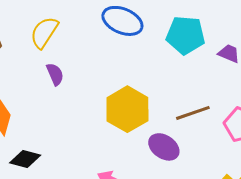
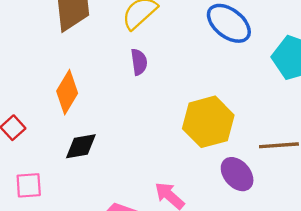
black diamond: (25, 159) -> (81, 146), turned -40

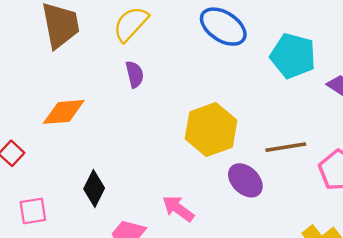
orange diamond: (67, 92) -> (64, 112), turned 60
black diamond: (81, 146) -> (94, 189), moved, turned -48

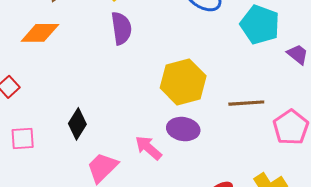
purple semicircle: (135, 74) -> (121, 28), size x1.4
orange diamond: (64, 112) -> (40, 33), moved
purple ellipse: (245, 180) -> (183, 129), moved, turned -40

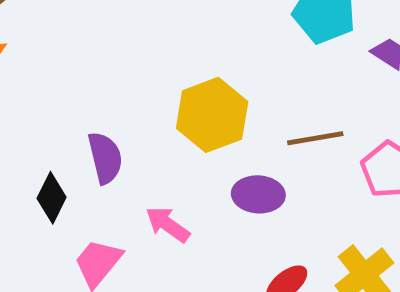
purple semicircle: (121, 28) -> (105, 158), moved
purple ellipse: (183, 129) -> (258, 194), moved

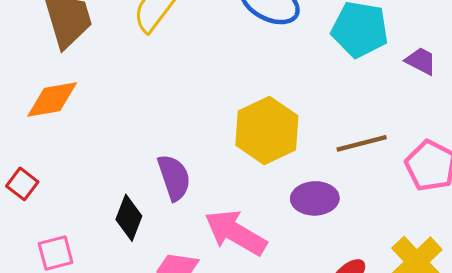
pink arrow: (168, 224) -> (236, 233), size x1.5

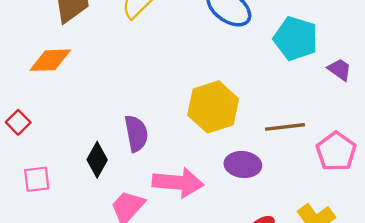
pink arrow: (236, 233) -> (178, 183), turned 147

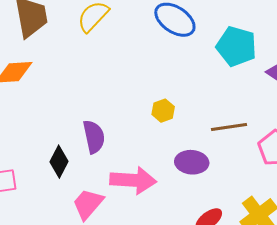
yellow hexagon: (213, 107) -> (163, 111), size x0.5

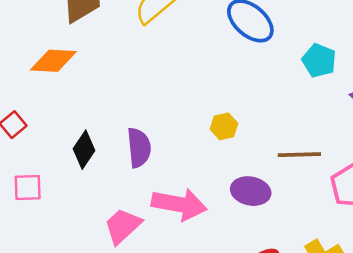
cyan pentagon: (236, 46) -> (319, 61), size x0.7
black diamond: (59, 162) -> (84, 150), moved

